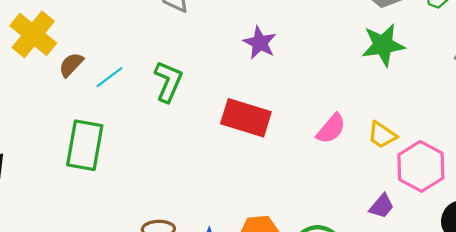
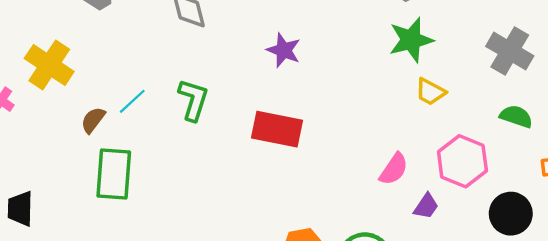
brown semicircle: (71, 65) -> (93, 120), moved
pink semicircle: (331, 129) -> (394, 169), moved
yellow trapezoid: (382, 135) -> (430, 92), moved

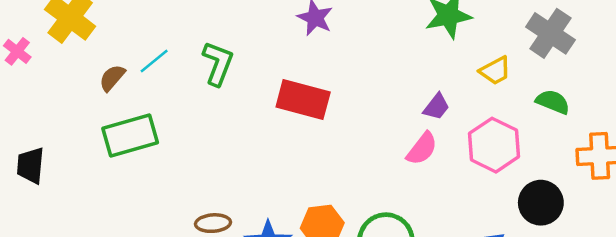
yellow trapezoid: (430, 92) -> (495, 71), moved, turned -60
green rectangle: (114, 174) -> (130, 135), turned 66
purple trapezoid: (426, 206) -> (436, 107), moved

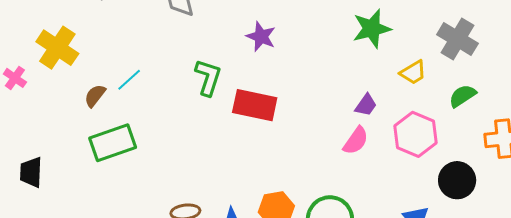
green L-shape: (218, 63) -> (208, 78), moved
green semicircle: (553, 102) -> (462, 96), turned -52

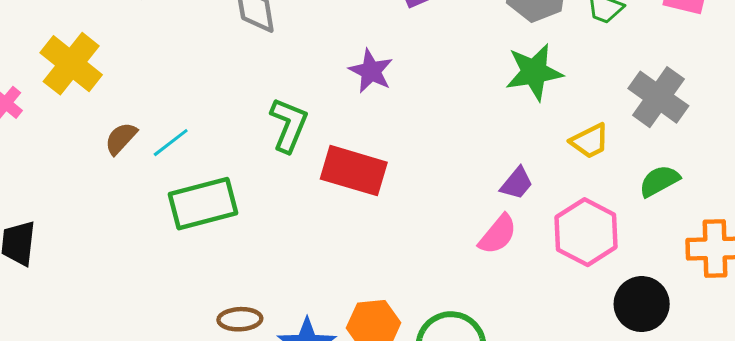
cyan line: (129, 80) -> (171, 143), moved
green rectangle: (113, 143) -> (203, 204), moved

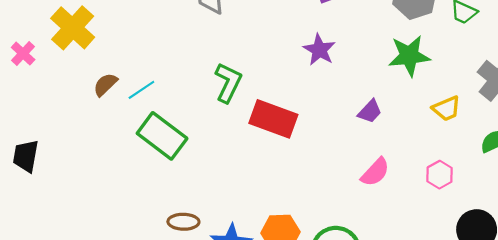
purple star: (371, 71) -> (319, 50), moved
purple trapezoid: (517, 183) -> (370, 111), moved
green rectangle: (203, 204) -> (162, 136), turned 48
pink hexagon: (586, 232) -> (440, 175), size x0.6

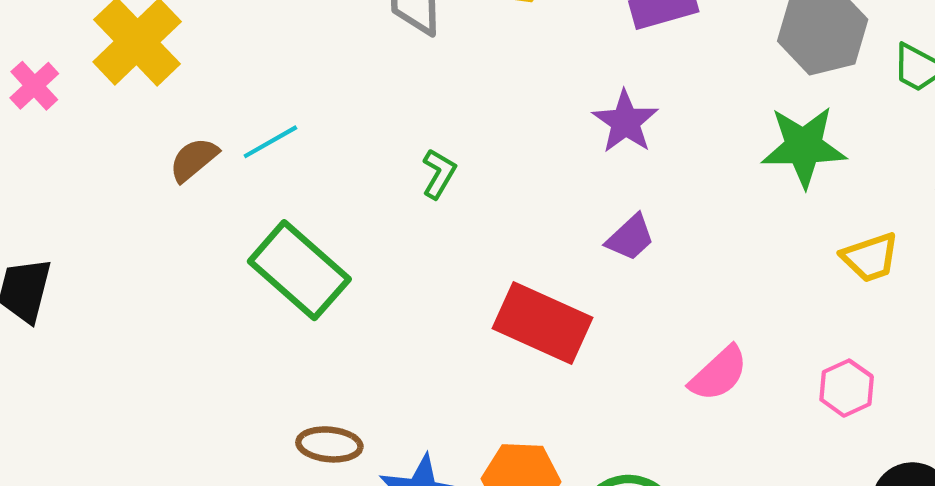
green L-shape: (228, 83) -> (439, 174), size x0.6
cyan line: (141, 90) -> (270, 142), moved
purple trapezoid: (370, 111) -> (630, 238), moved
red rectangle: (273, 119) -> (542, 323), moved

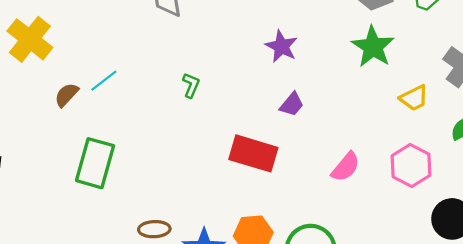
green star: (804, 147) -> (373, 47), turned -30
green rectangle: (299, 270) -> (95, 163), moved, turned 72
pink hexagon: (847, 388) -> (411, 165), size x1.5

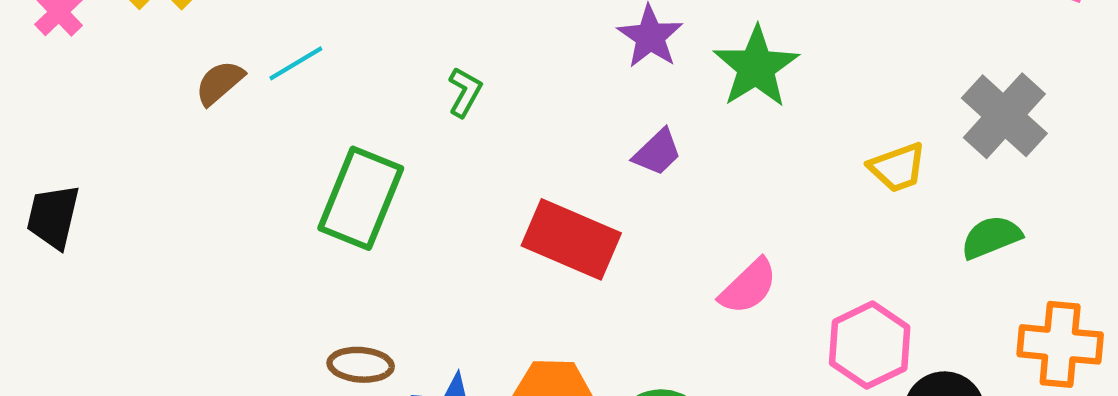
green star: (373, 47) -> (756, 67), moved
green rectangle: (95, 163) -> (361, 198), moved
pink hexagon: (411, 165) -> (870, 345), moved

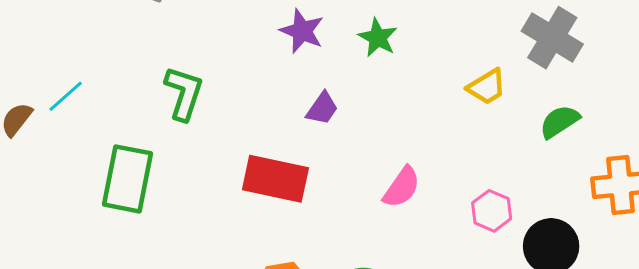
green star: (756, 67) -> (378, 38), size x0.7
green L-shape: (465, 92) -> (184, 93), size x1.6
pink hexagon: (870, 345) -> (492, 211), size x0.7

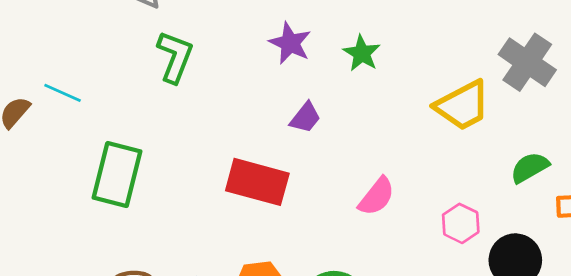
yellow trapezoid: (487, 87) -> (463, 106), size x1.5
green L-shape: (184, 93) -> (175, 57), moved
cyan line: (66, 96) -> (63, 93), turned 63
green semicircle: (560, 122) -> (530, 168), moved

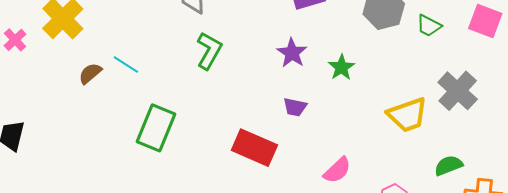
purple trapezoid: (305, 118) -> (295, 107), turned 55

